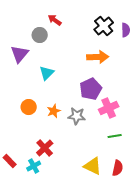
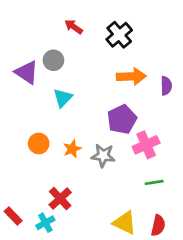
black cross: (104, 26) -> (119, 35), moved
purple semicircle: (126, 30) -> (166, 86), moved
gray circle: (40, 35) -> (53, 60), moved
purple triangle: (20, 54) -> (27, 72), turned -36

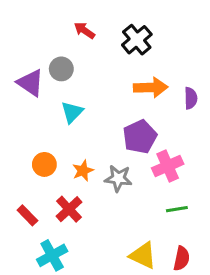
red cross: (60, 199) -> (69, 209), moved
red rectangle: (13, 216) -> (27, 215), moved
cyan cross: (45, 223) -> (52, 255), size x1.4

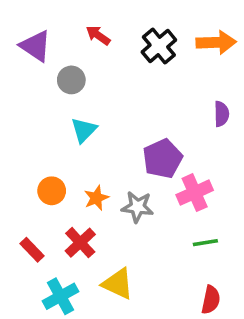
purple triangle: (30, 83) -> (36, 46), moved
orange arrow: (151, 87) -> (216, 42), moved
yellow triangle: (143, 255) -> (118, 284), moved

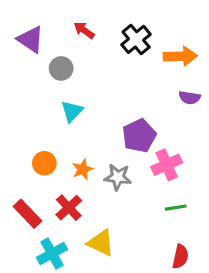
orange arrow: (216, 42) -> (180, 56), moved
purple semicircle: (221, 114) -> (190, 98), turned 100
red rectangle: (32, 250) -> (28, 214), size x1.4

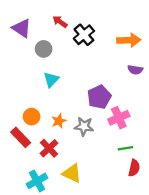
black cross: (136, 39) -> (84, 35), moved
red rectangle: (28, 214) -> (21, 137), moved
red semicircle: (180, 257) -> (134, 168), moved

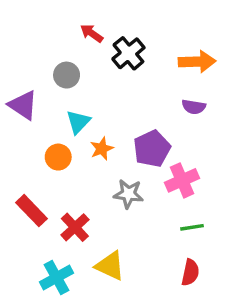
purple triangle: (22, 28) -> (23, 105), moved
purple semicircle: (135, 70) -> (194, 107), moved
orange circle: (32, 117) -> (58, 157), moved
orange star: (59, 121) -> (102, 149), moved
red semicircle: (134, 168) -> (190, 272), moved

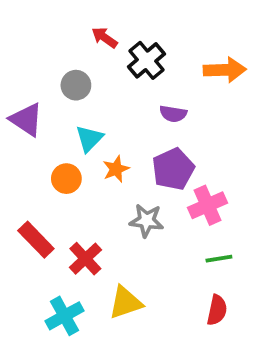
purple semicircle: (194, 107) -> (173, 114), moved
yellow triangle: (110, 266) -> (126, 303), turned -44

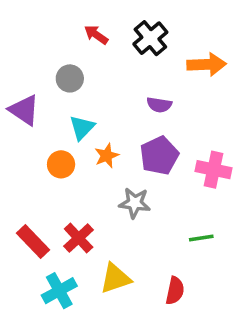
black cross: (146, 60) -> (150, 38), moved
pink cross: (207, 205) -> (214, 170), moved, turned 36
red rectangle: (36, 240) -> (33, 242), moved
red semicircle: (217, 310) -> (175, 291), moved

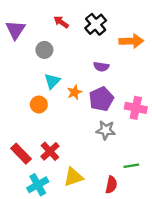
purple triangle: (24, 110) -> (15, 30), moved, turned 30
orange star: (107, 156) -> (74, 92), moved
gray star: (135, 203) -> (106, 130), moved
green line: (201, 238) -> (131, 166), moved

